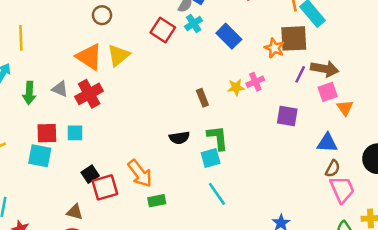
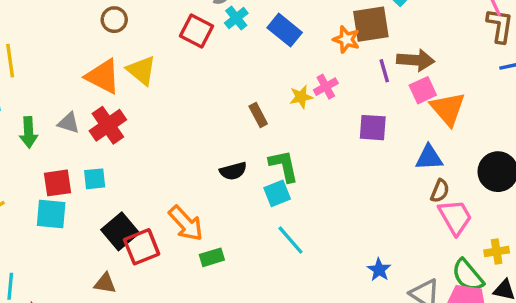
yellow triangle: (118, 55) -> (141, 70), turned -35
purple line: (300, 74) -> (384, 71), turned -36
orange triangle: (345, 108) -> (448, 109), size x1.6
black square: (90, 174) -> (120, 231), size x1.5

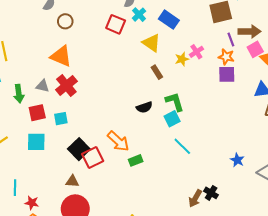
orange star: (346, 39) -> (226, 57), moved
yellow triangle: (141, 70) -> (151, 43), moved
red square: (57, 183) -> (37, 113), moved

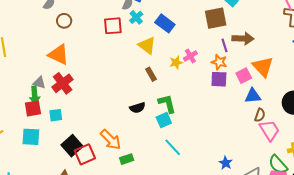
red square: (116, 24) -> (113, 26), turned -30
pink square: (255, 49) -> (244, 76), moved
green arrow: (19, 94) -> (35, 95), moved

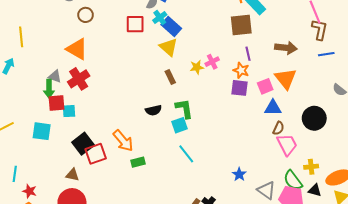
blue rectangle: (165, 23) -> (171, 27), moved
brown arrow: (243, 39) -> (286, 48), moved
red square: (33, 108) -> (56, 103), moved

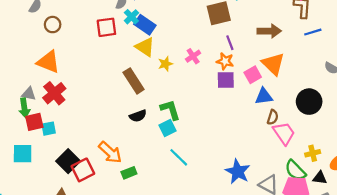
yellow star: (197, 67) -> (165, 64), moved
brown rectangle: (170, 77) -> (134, 81), moved, size x1.6
blue star: (239, 174) -> (238, 172), size x1.6

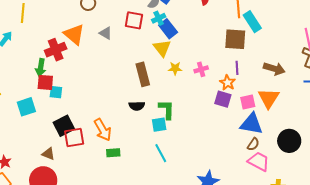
red cross: (54, 93) -> (56, 50), moved
gray triangle: (29, 94) -> (106, 33), moved
blue triangle: (264, 96) -> (251, 124), size x1.4
pink trapezoid: (284, 133) -> (259, 161), turned -45
cyan square: (23, 154) -> (26, 107), turned -36

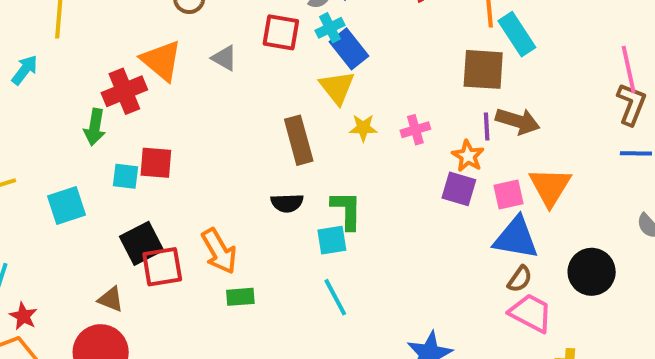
brown arrow: (274, 69) -> (518, 121), moved
red square: (45, 82) -> (156, 163), moved

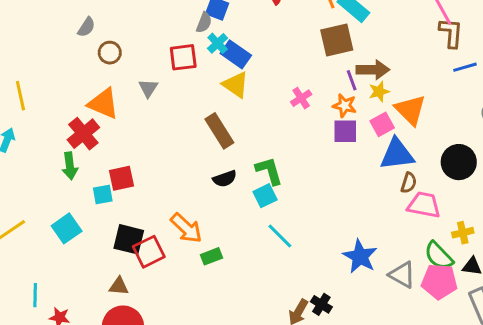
gray triangle: (224, 58) -> (148, 88), turned 50
yellow star: (363, 128) -> (379, 92), moved
black square: (142, 243) -> (129, 239), turned -32

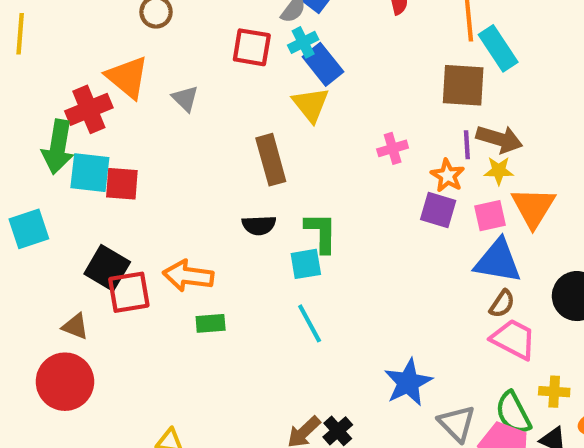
gray triangle: (148, 88) -> (185, 98), moved, turned -35
green arrow: (70, 166) -> (58, 147), size x1.4
cyan square: (103, 195) -> (90, 173), moved, size x1.5
orange arrow: (186, 228) -> (188, 276), turned 128

